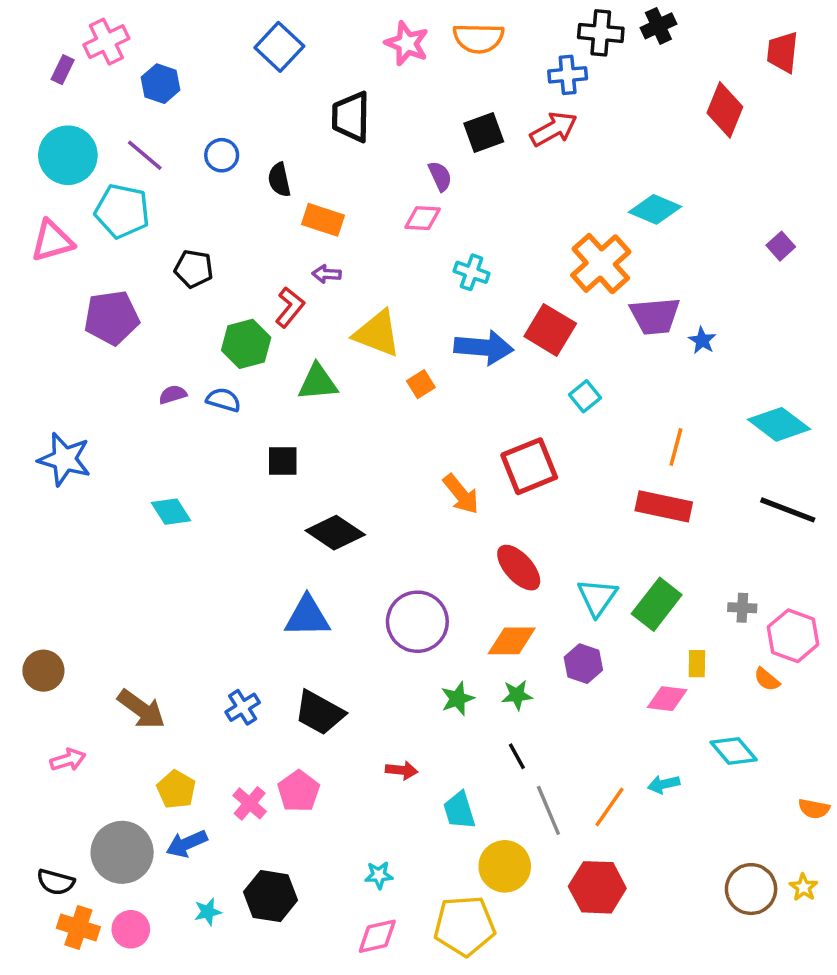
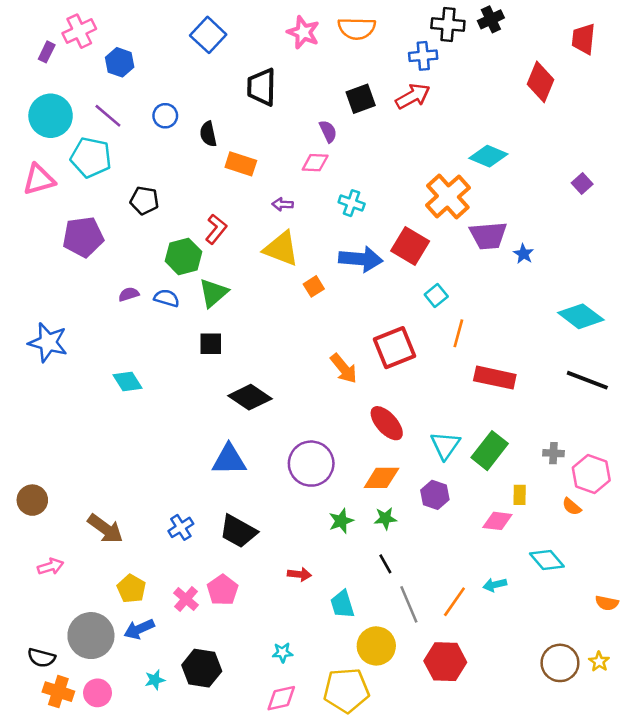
purple arrow: (326, 274) -> (282, 204), moved
green triangle: (318, 382) -> (213, 293), moved, turned -36
orange line: (676, 447) -> (458, 333), moved

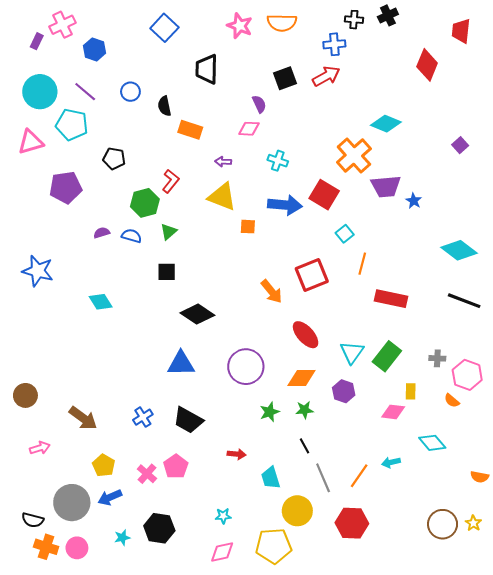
black cross: (448, 25) -> (354, 20), size x0.7
orange square: (314, 286) -> (248, 227), turned 35
green triangle: (213, 293) -> (169, 232), size x0.7

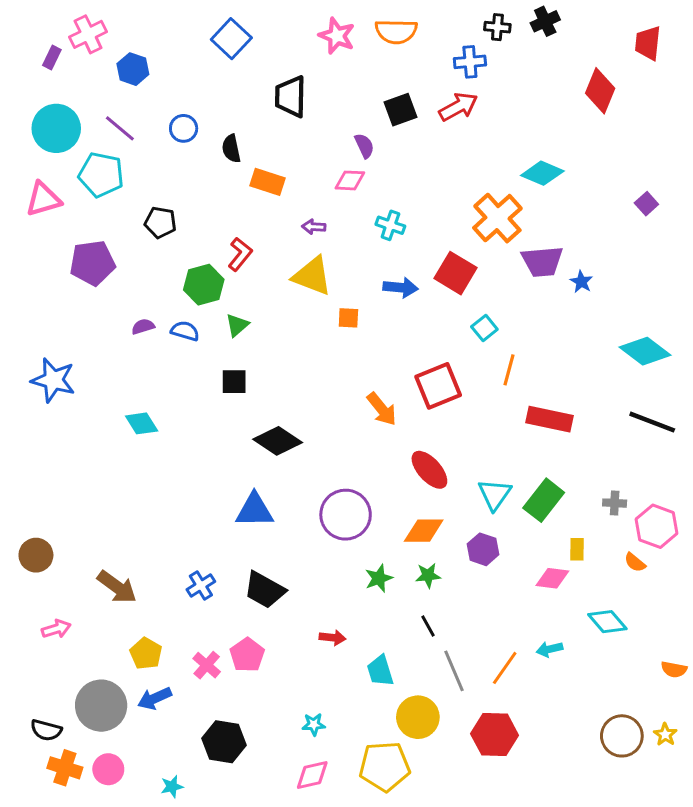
blue arrow: (285, 205) -> (401, 288), size x0.7
cyan star: (122, 538) -> (172, 787), moved

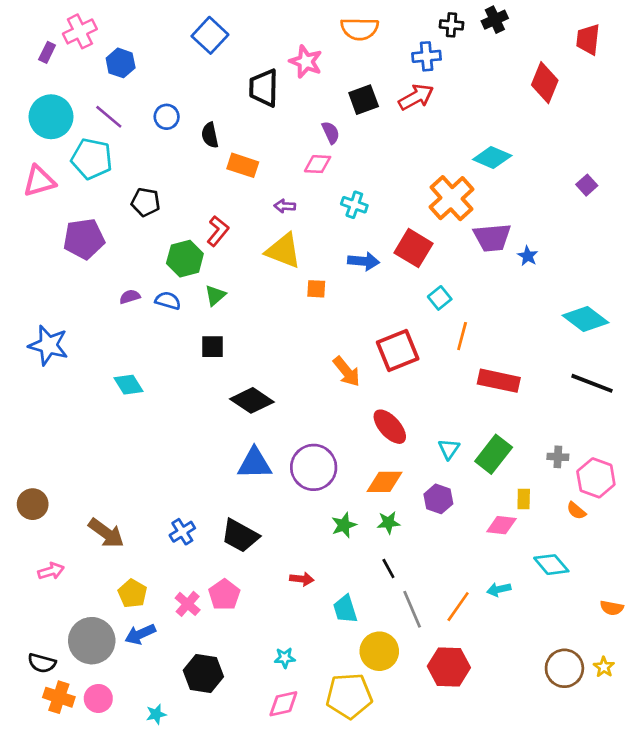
pink star: (337, 36) -> (306, 62), moved
cyan triangle: (495, 494) -> (449, 449), size x0.7
blue triangle: (254, 510) -> (255, 463), moved

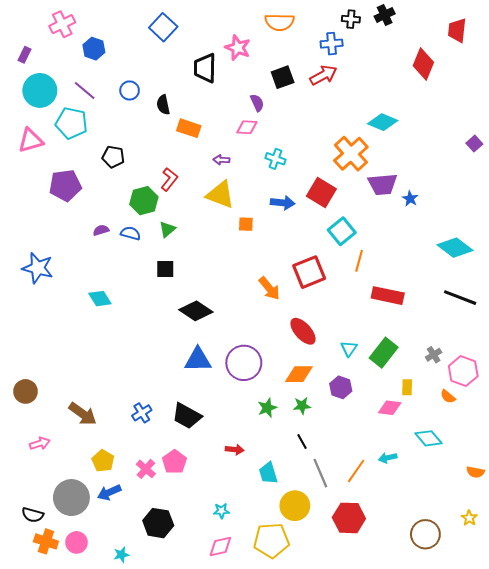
purple rectangle: (47, 52) -> (24, 55), moved
purple square: (587, 185) -> (474, 144), moved
cyan square: (440, 298) -> (342, 231), size x1.5
gray cross: (558, 457) -> (434, 355), turned -35
brown circle: (564, 668) -> (425, 534), moved

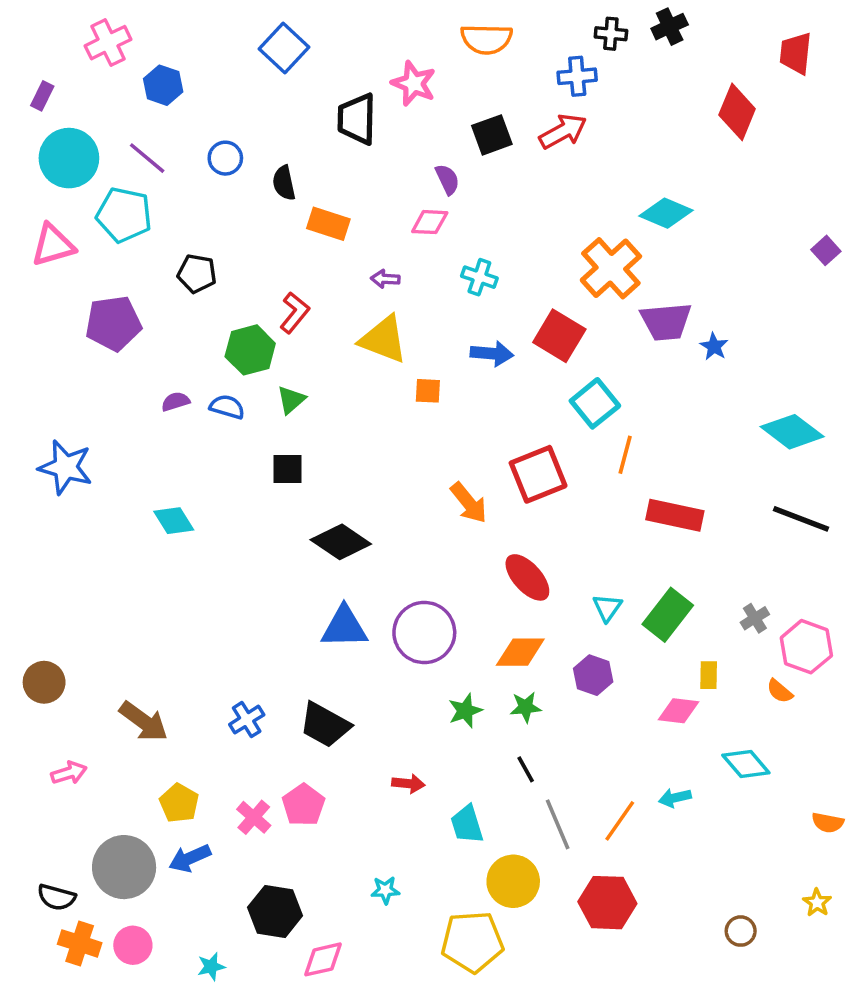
brown circle: (425, 534) -> (741, 931), size x0.6
pink diamond: (220, 547) -> (323, 959), moved

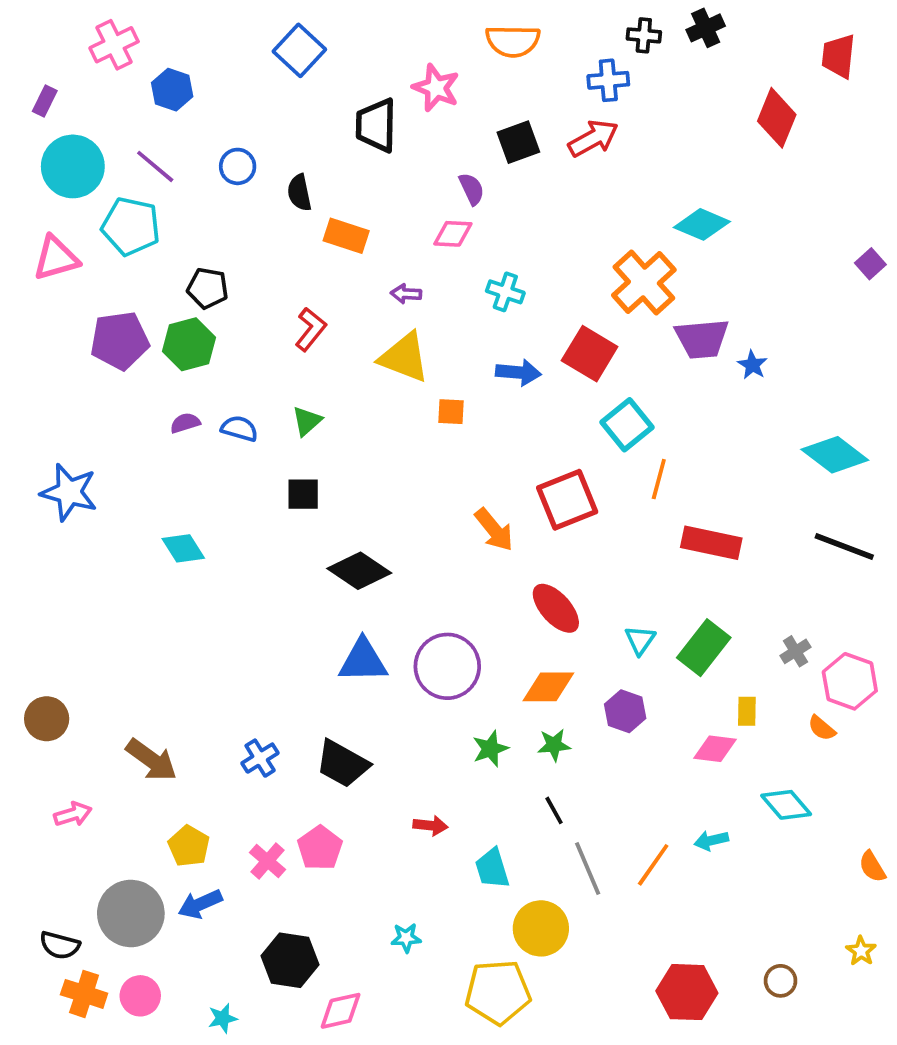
green hexagon: (250, 350) -> (189, 344), moved
orange semicircle: (828, 823) -> (872, 867), turned 48
red hexagon: (607, 903) -> (687, 992), moved

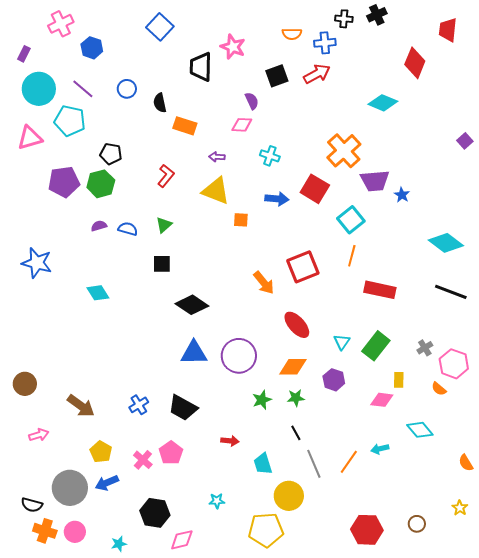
orange semicircle: (513, 41) -> (292, 34), moved, size x0.7
cyan diamond: (702, 224) -> (383, 103), moved
cyan square: (627, 425) -> (351, 220), moved

